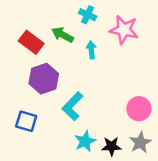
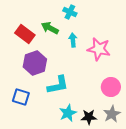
pink star: (124, 30) -> (99, 49), moved
cyan L-shape: (73, 106) -> (58, 85), turned -145

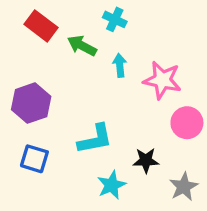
red rectangle: (25, 34) -> (41, 26), moved
purple hexagon: (35, 63) -> (31, 103), moved
pink circle: (111, 87) -> (187, 123), moved
black star: (89, 117) -> (146, 160), moved

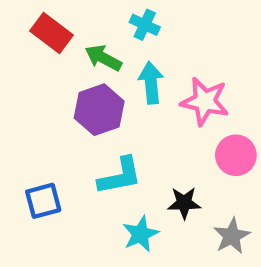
cyan arrow: (120, 65) -> (151, 83), size x1.4
purple hexagon: (31, 103) -> (99, 110), moved
blue square: (34, 159) -> (43, 201), turned -32

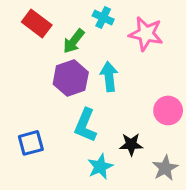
green arrow: (103, 58) -> (74, 41), turned -80
cyan arrow: (151, 83) -> (109, 77), moved
pink star: (205, 101) -> (146, 34), moved
cyan L-shape: (120, 176) -> (85, 125), turned 124

